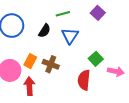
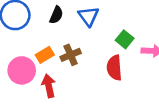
orange rectangle: (30, 61) -> (45, 55), turned 40
brown cross: (51, 64) -> (71, 55), turned -35

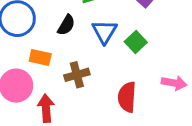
green square: (125, 39) -> (136, 42), moved
orange rectangle: (45, 55) -> (40, 58), moved, turned 36

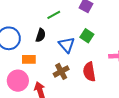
blue triangle: (104, 32) -> (67, 45), moved
brown cross: (77, 75) -> (61, 71), moved

